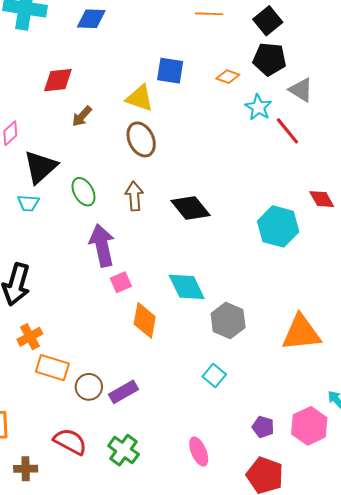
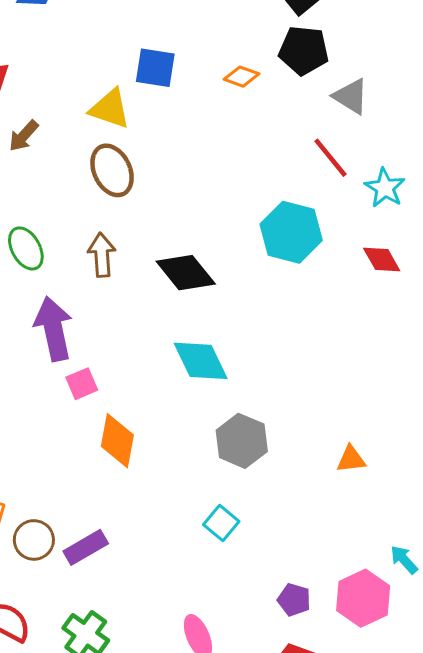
cyan star: (258, 107) -> (385, 188), moved
cyan hexagon: (278, 226) -> (291, 232), moved
cyan diamond: (187, 287) -> (201, 361), moved
orange triangle: (301, 333) -> (351, 459), size x0.5

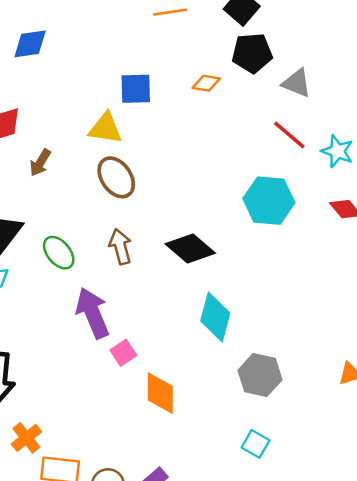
cyan diamond: (201, 361) -> (215, 317), turned 51

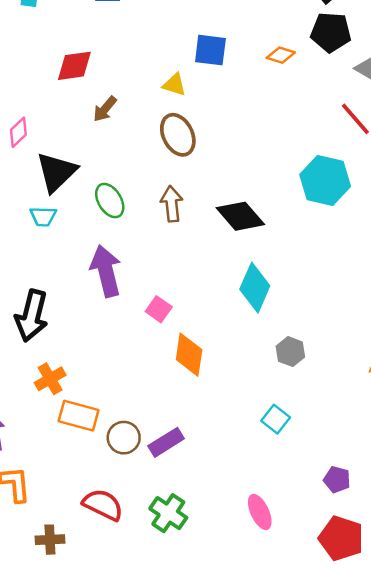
yellow triangle: (105, 128) -> (174, 85), size x0.7
purple arrow: (93, 313) -> (106, 271), moved
pink square: (123, 353) -> (159, 309), turned -30
gray hexagon: (260, 375) -> (290, 352), size x0.7

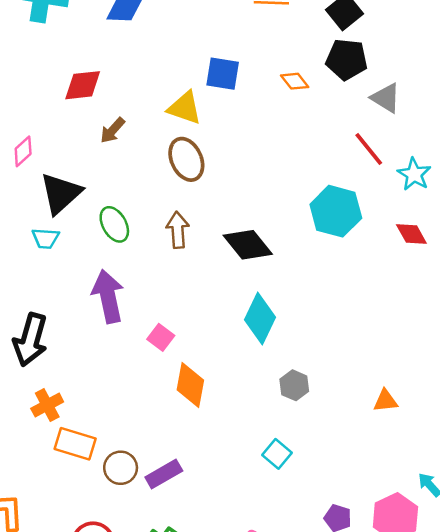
orange diamond: (281, 55) -> (295, 81), turned 32
yellow triangle: (174, 85) -> (185, 108), size x1.4

